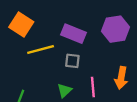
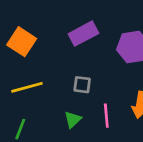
purple rectangle: (74, 34) -> (83, 34), moved, turned -50
yellow line: (41, 50) -> (27, 87), moved

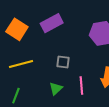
purple rectangle: (83, 34) -> (52, 23), moved

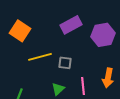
purple rectangle: (52, 23) -> (71, 25), moved
yellow line: (21, 64) -> (40, 57), moved

